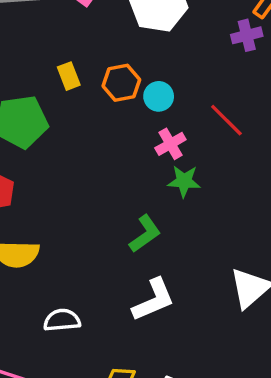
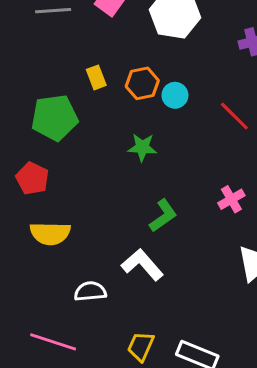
pink cross: (170, 144) -> (231, 199), moved
green star: (184, 181) -> (142, 147), moved
white L-shape: (154, 300) -> (142, 265), moved, turned -108

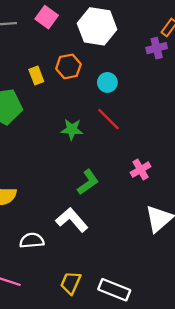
orange hexagon: (142, 83) -> (68, 66), moved
cyan circle: (175, 95) -> (107, 82), moved
red line: (234, 116) -> (109, 119), moved

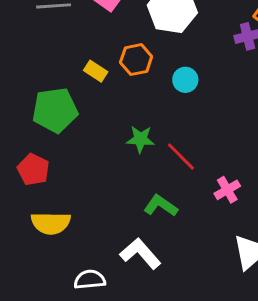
yellow rectangle: (36, 76) -> (96, 71), turned -36
red line: (109, 119) -> (181, 157), moved
green L-shape: (88, 182) -> (161, 206), turned -110

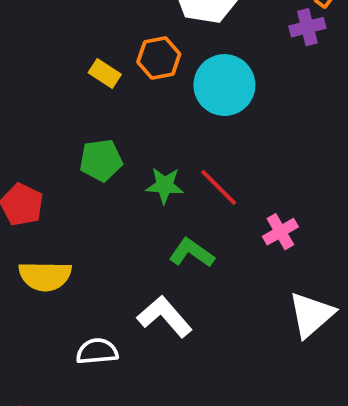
cyan circle: (185, 80) -> (224, 85), size x1.8
green pentagon: (55, 110) -> (101, 160), moved, size x0.7
green star: (140, 139) -> (165, 185), moved

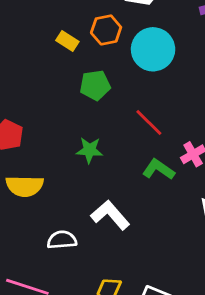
green pentagon: (101, 160) -> (95, 85), moved
green star: (165, 185) -> (89, 150), moved
green L-shape: (192, 253) -> (159, 169), moved

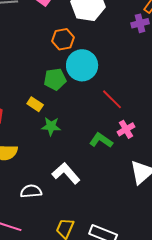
yellow rectangle: (67, 41) -> (35, 104), moved
cyan circle: (153, 49) -> (82, 65), moved
red line: (149, 122) -> (112, 99), moved

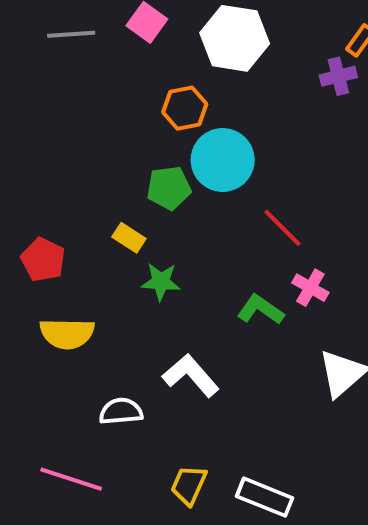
pink cross: (126, 129) -> (310, 288), turned -30

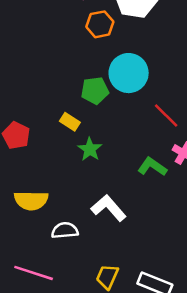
orange hexagon: (185, 108) -> (100, 24), moved
green star: (161, 282) -> (90, 149), turned 30
yellow semicircle: (67, 334) -> (31, 200), moved

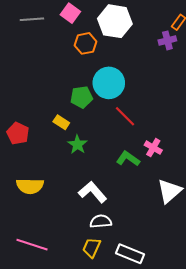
red line: (166, 116) -> (125, 116), moved
white semicircle: (65, 230) -> (101, 221), moved

